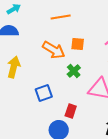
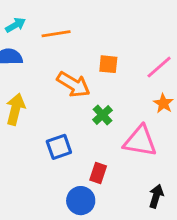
orange line: (61, 17) -> (56, 34), moved
orange square: (78, 44) -> (108, 64), moved

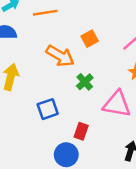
orange square: (108, 64) -> (90, 39), turned -35

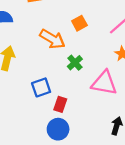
red rectangle: (81, 131) -> (60, 104), moved

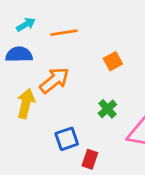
orange arrow: (52, 39) -> (54, 80), moved, turned -70

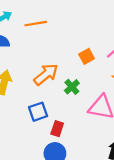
orange square: (113, 61) -> (87, 56), moved
orange arrow: (54, 80) -> (46, 74), moved

